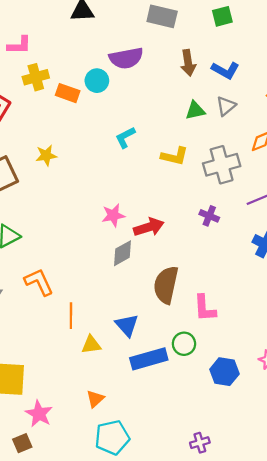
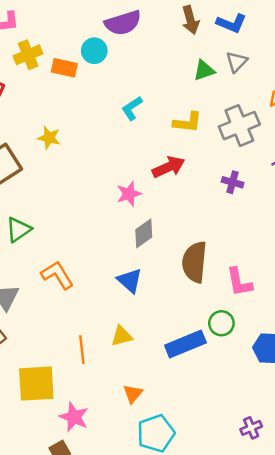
yellow star: (46, 155) -> (49, 138), turned 30
red arrow: (149, 227) -> (169, 167), moved
orange line: (71, 316) -> (82, 350), moved
blue triangle: (127, 325) -> (130, 281), moved

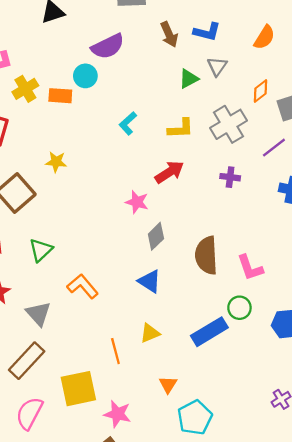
pink star: (129, 194) -> (137, 202), turned -30

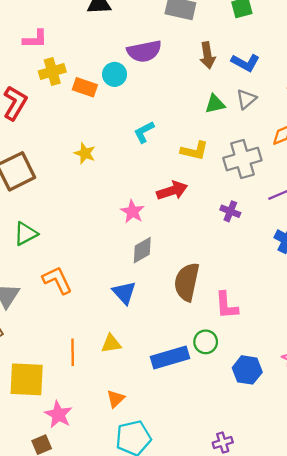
yellow star: (56, 162) -> (85, 153), moved

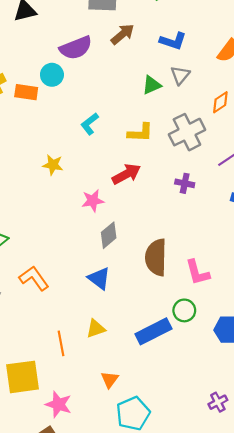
brown arrow: (207, 55) -> (122, 34), moved, turned -110
yellow star: (85, 153) -> (53, 165), moved
pink star: (132, 212) -> (93, 201), turned -30

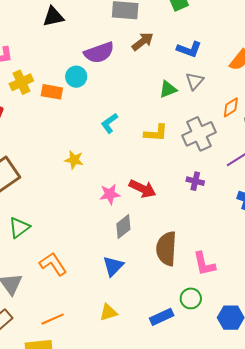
red arrow: (126, 174) -> (143, 189), moved, turned 52
blue triangle: (99, 278) -> (113, 266), turned 35
blue rectangle: (153, 331) -> (162, 317), size x0.7
orange line: (61, 343) -> (53, 319), moved, turned 75

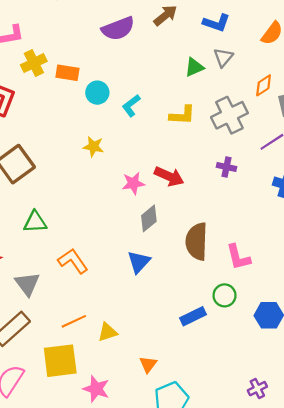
cyan circle: (76, 77) -> (97, 93), moved
green triangle: (19, 227) -> (35, 222), turned 35
yellow triangle: (108, 312) -> (108, 332), moved

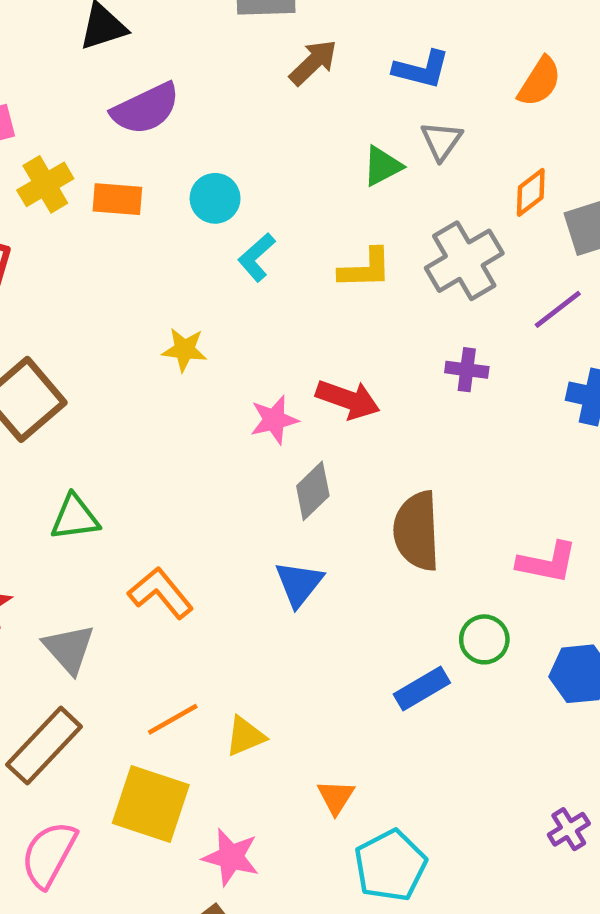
purple semicircle: (118, 29) -> (146, 109), moved
cyan circle: (97, 93) -> (215, 198), moved
pink L-shape: (238, 257) -> (547, 562), moved, turned -60
yellow square: (60, 361) -> (151, 804), turned 30

